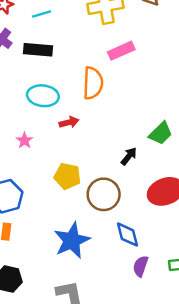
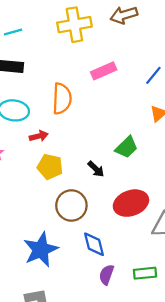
pink rectangle: (121, 51) -> (104, 71), moved
black arrow: (129, 156) -> (96, 169), turned 96
yellow pentagon: (67, 176) -> (50, 167), moved

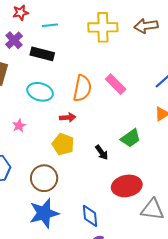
pink rectangle: (104, 71) -> (116, 84), moved, turned 60
red arrow: (39, 136) -> (68, 117), moved
brown circle: (71, 205) -> (44, 178), moved

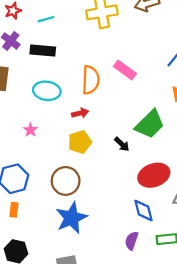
green trapezoid: (131, 138) -> (150, 124), size x1.4
yellow pentagon: (63, 144) -> (80, 142), turned -30
blue diamond: (90, 216) -> (144, 210), moved

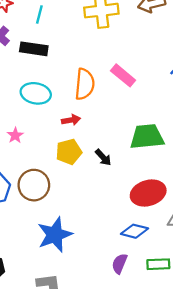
cyan line: (46, 19) -> (39, 14), turned -63
green trapezoid: (150, 124) -> (147, 137), turned -144
black arrow: (122, 144) -> (103, 157), moved
brown circle: (66, 181) -> (34, 185), moved
blue diamond: (144, 210) -> (135, 231), turned -65

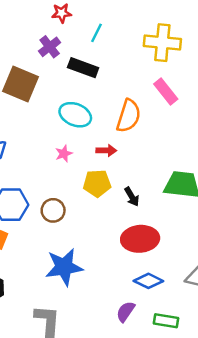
pink rectangle: (123, 75) -> (166, 91), moved
pink star: (15, 135) -> (64, 154), moved
brown circle: (34, 185) -> (53, 210), size x0.7
red ellipse: (148, 193) -> (140, 239), moved

